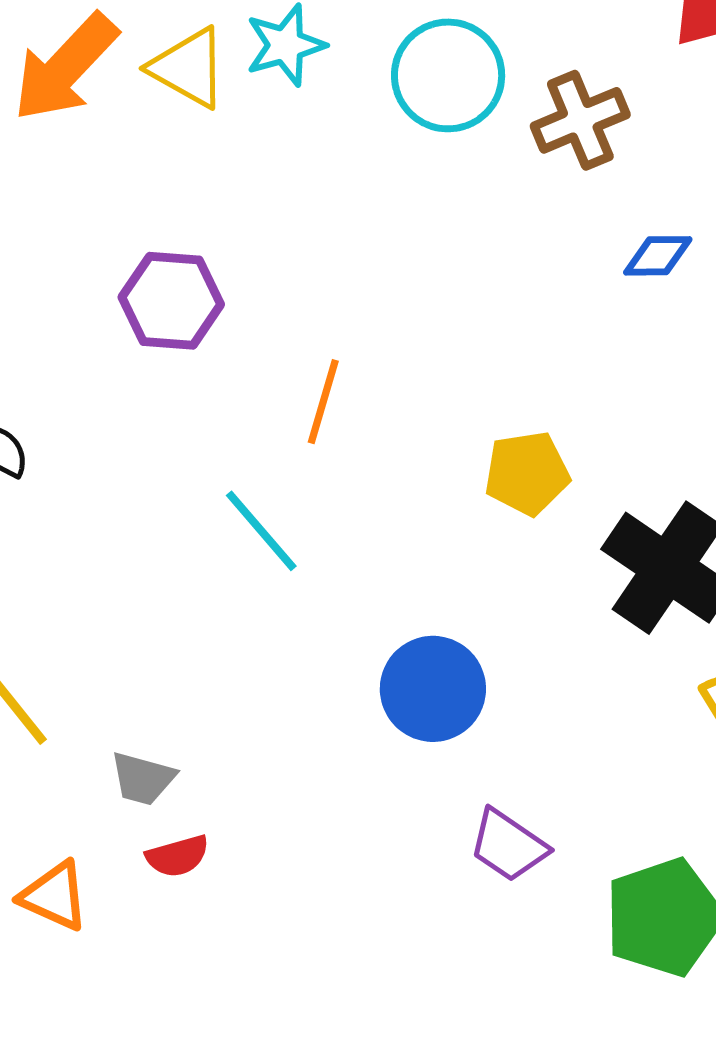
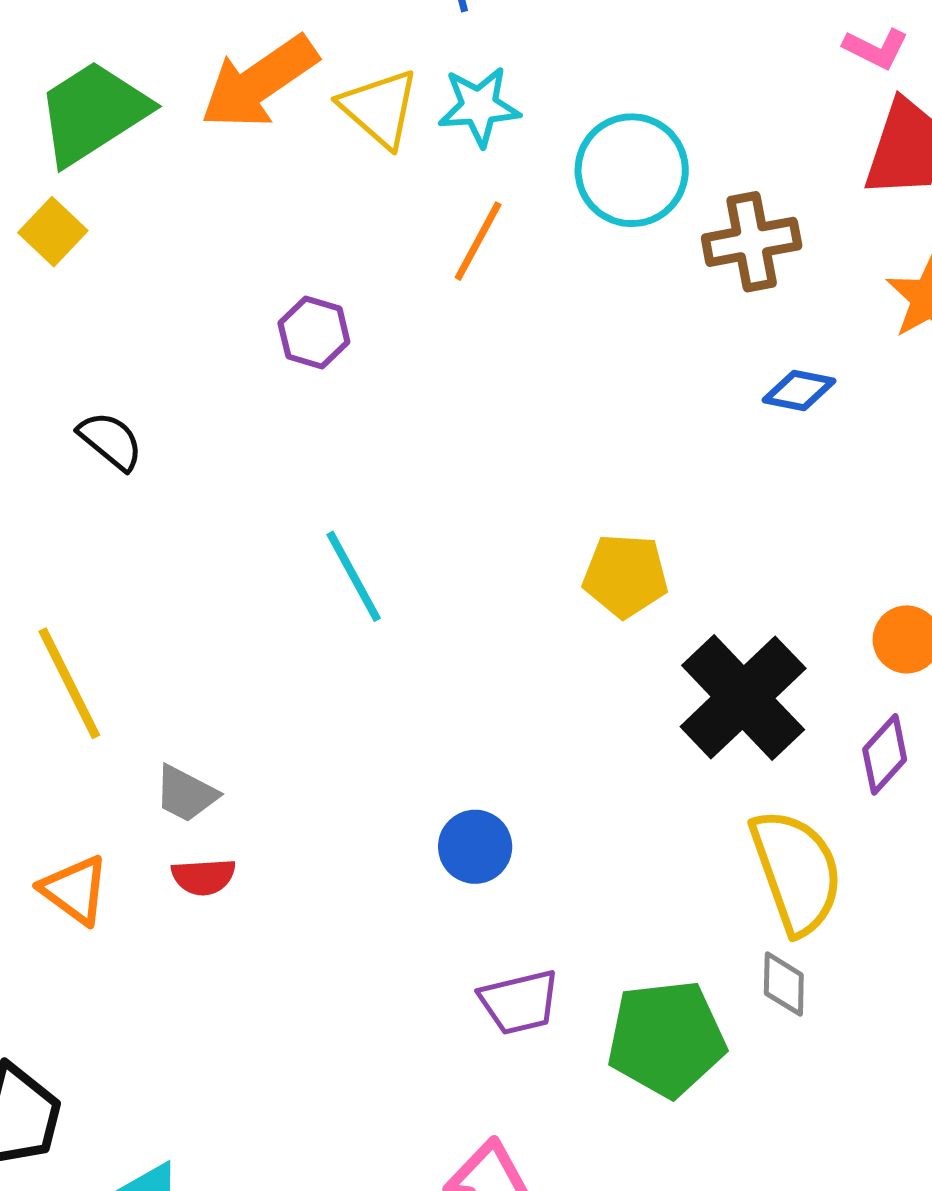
purple hexagon: (171, 301) -> (314, 333), size x0.7
orange line: (323, 402) -> (478, 241), moved
blue circle: (433, 689) -> (475, 847), moved, size x0.7
purple trapezoid: (508, 845) -> (519, 1002), moved, turned -60

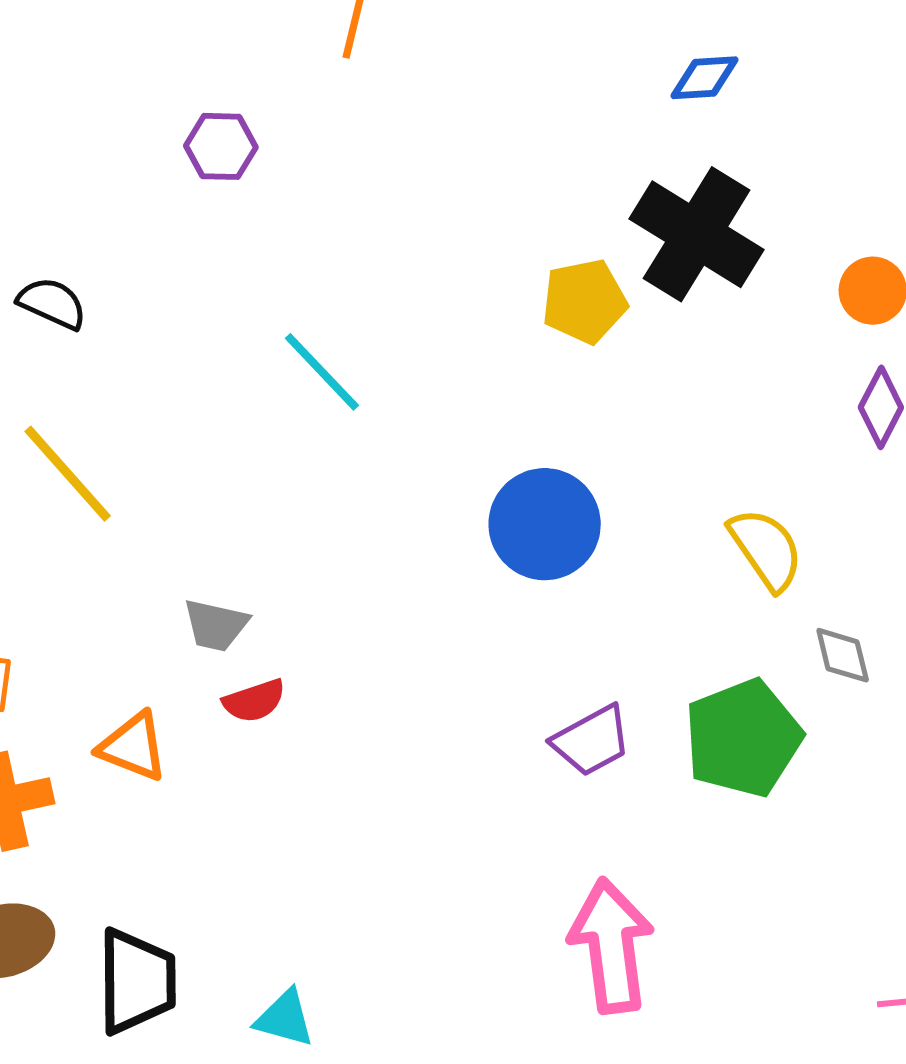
yellow line: (69, 683) -> (68, 474), moved
black cross: (743, 698) -> (697, 234), moved
blue circle: (475, 847) -> (545, 524), moved, size x1.5
yellow semicircle: (796, 872) -> (766, 549), moved, size x0.7

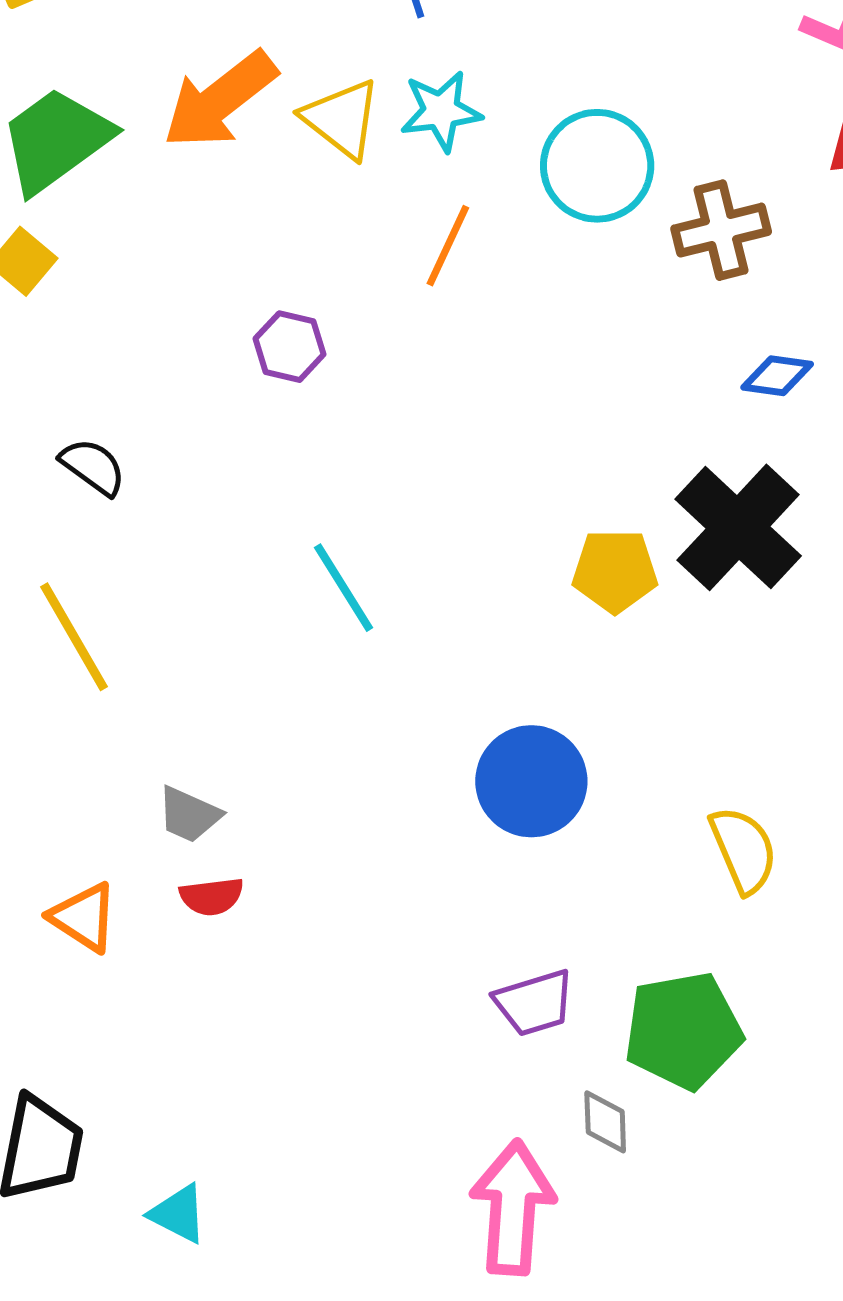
gray diamond: (843, 655) -> (605, 1122), moved

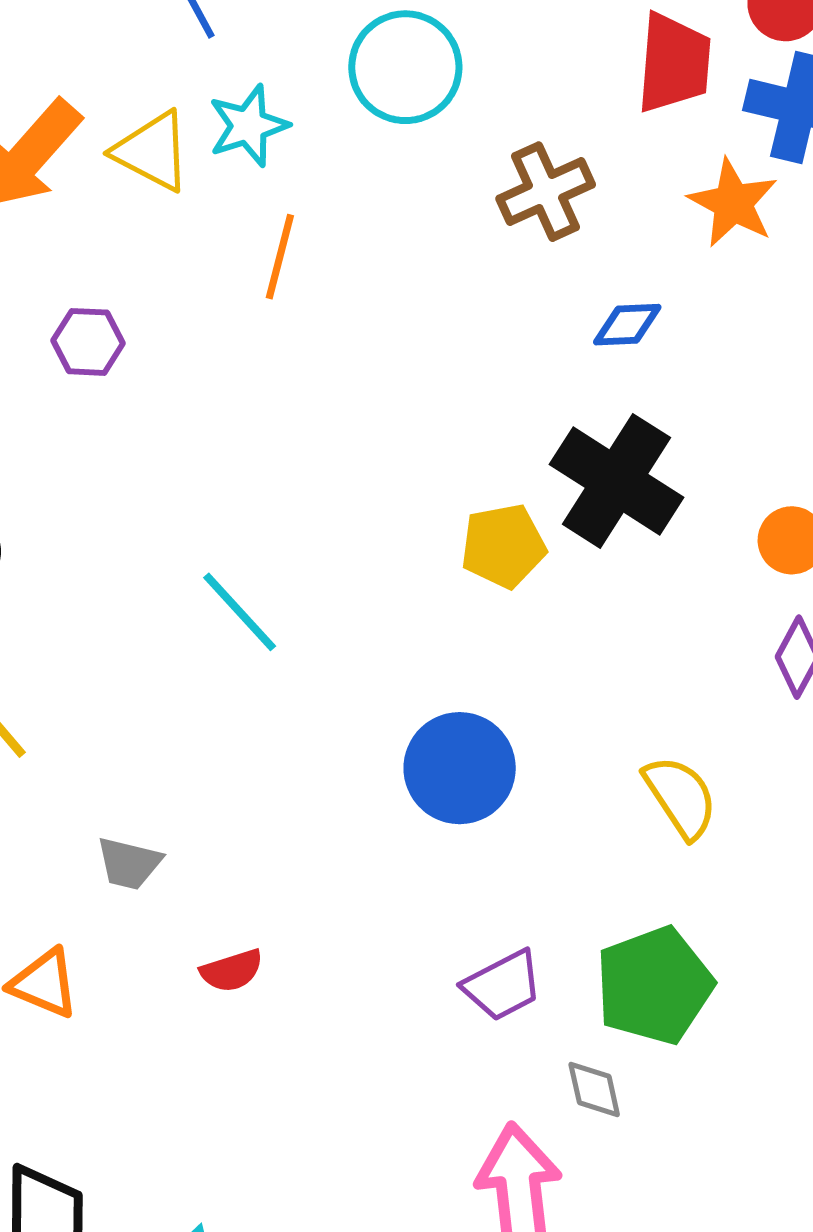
cyan circle: (597, 166) -> (405, 67), moved
purple hexagon: (290, 347) -> (88, 342), moved
red semicircle: (212, 896) -> (232, 971), moved

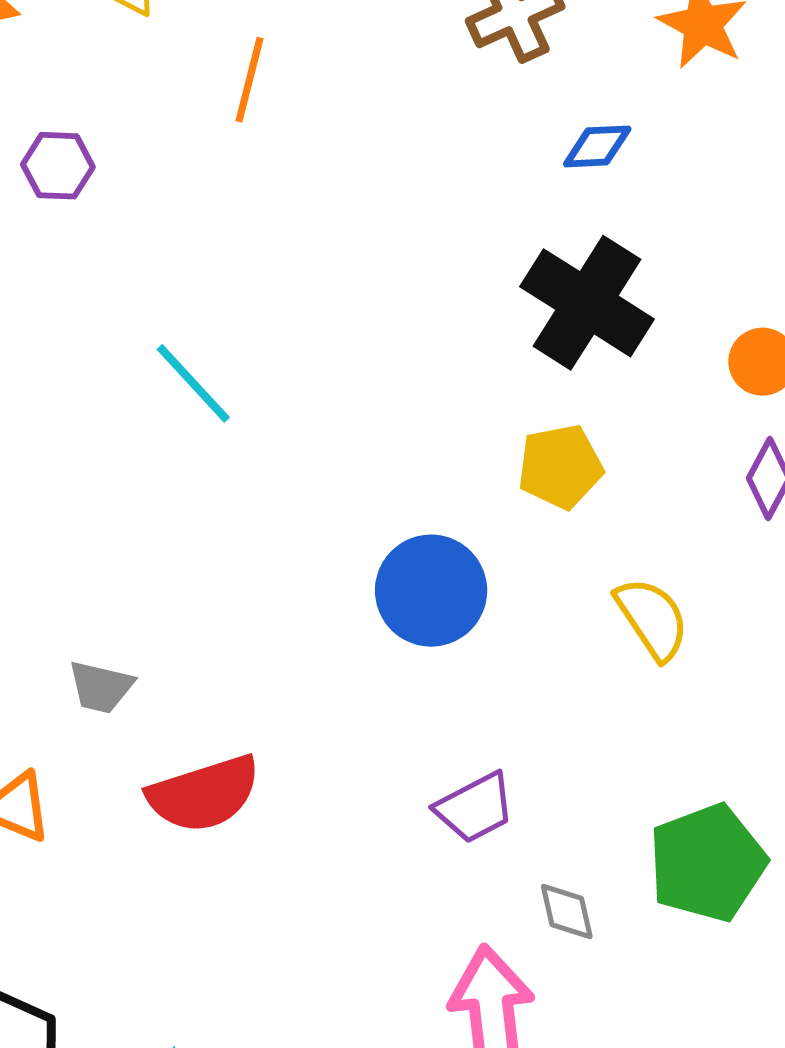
yellow pentagon: (503, 546) -> (560, 467), moved
cyan line: (240, 612) -> (193, 383), moved
red semicircle: (232, 971) -> (204, 794), size x1.8
green pentagon: (654, 986) -> (707, 863), moved

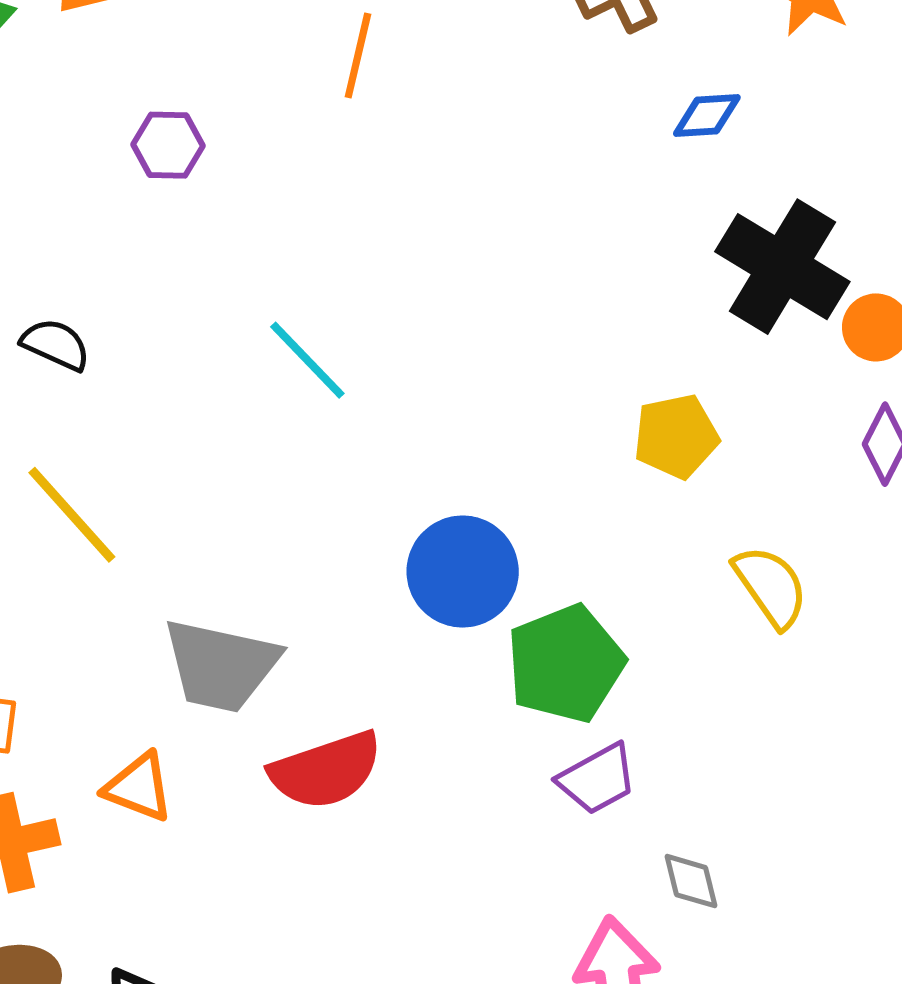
black cross: (587, 303) -> (782, 267), moved
blue circle: (431, 591) -> (463, 572), moved
gray trapezoid: (101, 687) -> (221, 665), size x1.8
green pentagon: (707, 863) -> (565, 664), moved

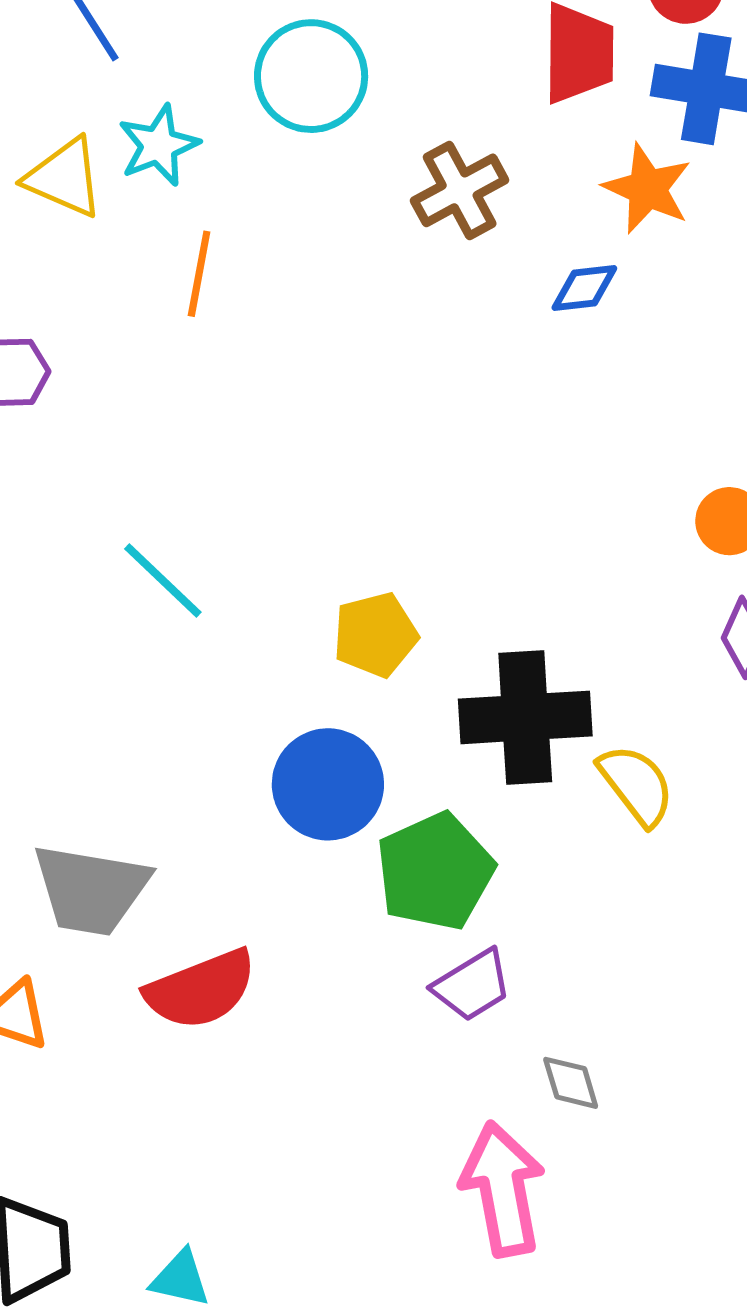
blue diamond: (707, 116) -> (584, 288), moved
black cross: (782, 267) -> (525, 717), moved, turned -32
yellow pentagon: (676, 436) -> (375, 635), moved

